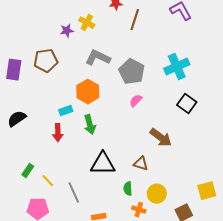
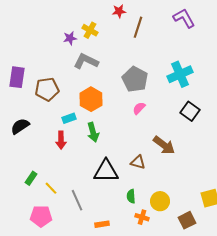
gray L-shape: (98, 58) -> (86, 61), moved
brown pentagon: (46, 61) -> (47, 89), moved
brown triangle: (141, 164) -> (138, 162), moved

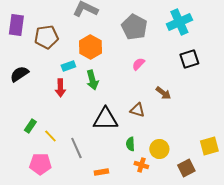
pink semicircle: (139, 108) -> (138, 64), moved
black square: (190, 111) -> (189, 59), turned 36
brown arrow: (164, 145) -> (163, 93), size x0.7

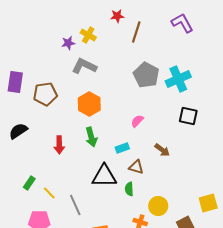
gray pentagon: (134, 27) -> (146, 75), moved
black square: (189, 59) -> (188, 116), turned 30
cyan rectangle: (68, 66) -> (122, 148), moved
green semicircle: (130, 144) -> (129, 189), moved

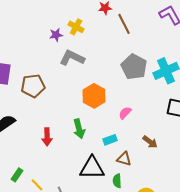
brown line: (136, 32) -> (124, 24), turned -45
orange hexagon: (89, 104) -> (94, 96), moved

